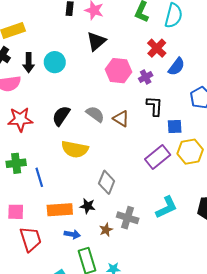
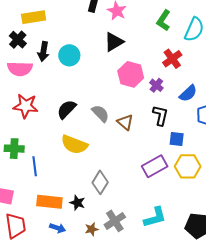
blue semicircle: (176, 67) -> (188, 93), moved
purple cross: (146, 77) -> (156, 85), turned -32
gray cross: (128, 218) -> (115, 221), turned 30

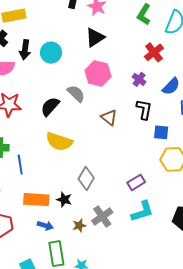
pink hexagon: (131, 74) -> (98, 73), moved
gray semicircle: (100, 113) -> (76, 94), moved
purple rectangle: (155, 166) -> (136, 182), moved, size x0.7

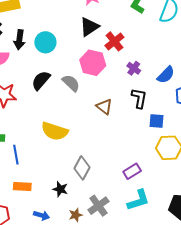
red cross: (154, 52) -> (114, 41), moved
black semicircle: (50, 107) -> (41, 80), moved
orange rectangle: (36, 200) -> (22, 187), moved, size x0.7

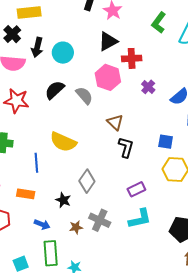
red cross: (114, 41) -> (132, 58), turned 30
black L-shape: (139, 98) -> (126, 147), moved
blue line: (16, 155) -> (36, 163), moved
gray cross: (98, 206) -> (100, 220), turned -35

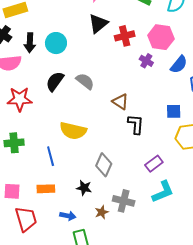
pink hexagon: (108, 77) -> (161, 37), moved

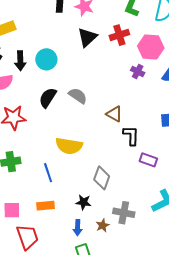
red cross: (125, 36) -> (119, 35), moved
purple rectangle: (154, 164) -> (148, 160), moved, turned 60
blue arrow: (68, 216) -> (78, 228), moved, turned 84

